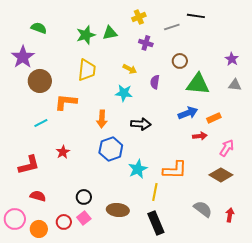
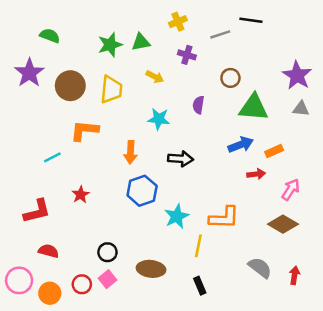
purple star: (232, 59) -> (297, 75), size x1.6
yellow arrow: (130, 69) -> (155, 77), moved
brown circle: (40, 81) -> (70, 86), moved
black rectangle: (156, 223) -> (200, 286), size x0.6

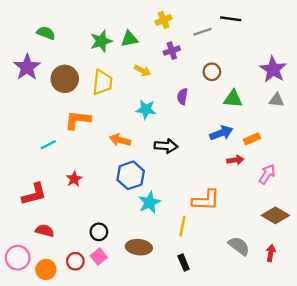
purple cross: (187, 55) -> (172, 51), turned -35
green triangle: (254, 107) -> (233, 99), size x0.7
orange arrow: (131, 152) -> (120, 140), turned 102
cyan star: (177, 216) -> (149, 202), moved
brown diamond: (283, 224) -> (275, 215), moved

